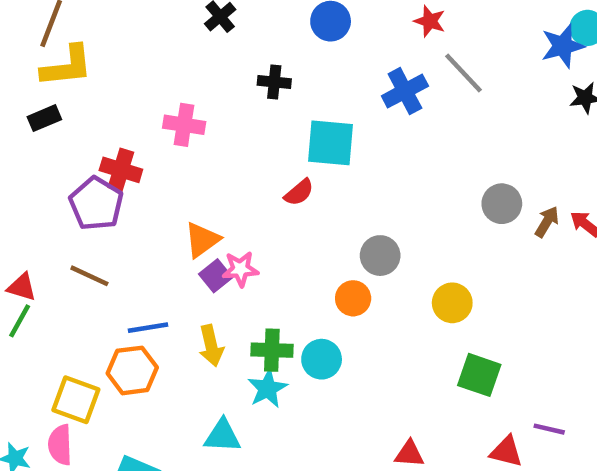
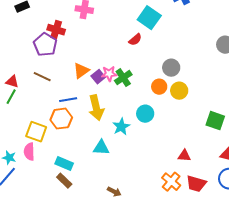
cyan square: (331, 143) -> (149, 18), turned 30
orange triangle: (202, 240) -> (81, 71), moved
yellow circle: (452, 303) -> (179, 91), moved
yellow arrow: (211, 346) -> (96, 108), size x1.4
green cross: (272, 350) -> (123, 78), moved, turned -36

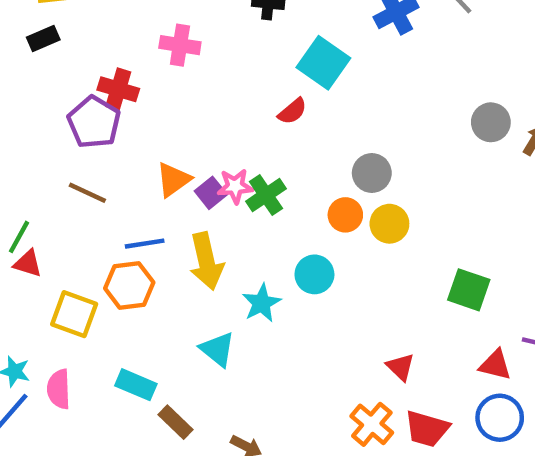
red triangle: (12, 82) -> (28, 263), moved
cyan triangle: (101, 148) -> (217, 349), turned 36
pink semicircle: (29, 152) -> (59, 389), moved
red triangle: (184, 156) -> (400, 367), turned 40
brown rectangle: (64, 181) -> (176, 422), moved

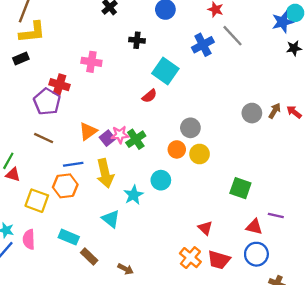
gray circle: (491, 122) -> (252, 113), moved

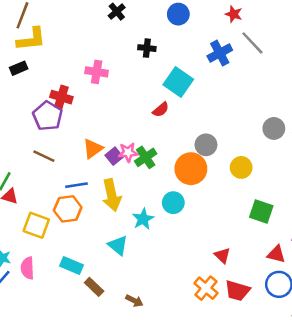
orange circle: (177, 149) -> (191, 169), size x1.6
yellow circle: (200, 154) -> (241, 167), moved

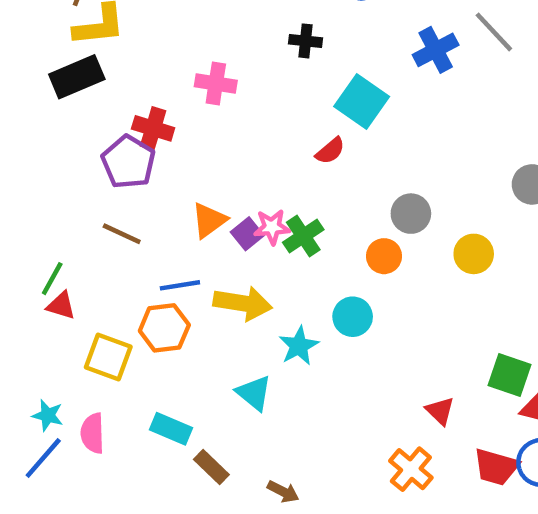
black rectangle: (19, 68) -> (77, 77), size x1.6
orange circle: (191, 169) -> (384, 256), size x0.6
yellow arrow: (112, 195) -> (243, 303), turned -68
green square: (261, 211) -> (510, 375), moved
red trapezoid: (237, 291) -> (496, 467), moved

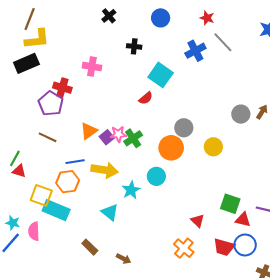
orange circle: (384, 256) -> (171, 148), size x1.5
cyan rectangle: (171, 429) -> (56, 210), moved, size x1.4

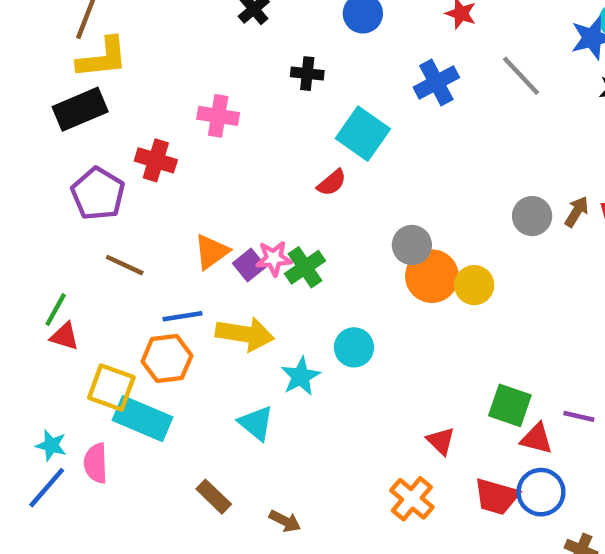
gray line: (223, 42) -> (521, 76), moved
purple pentagon: (51, 103) -> (98, 194), moved
orange circle: (171, 148) -> (432, 276), moved

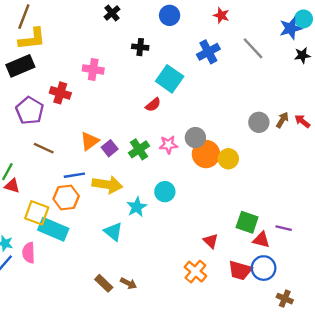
pink star: (274, 258) -> (168, 145), moved
brown rectangle: (214, 497) -> (104, 283), moved

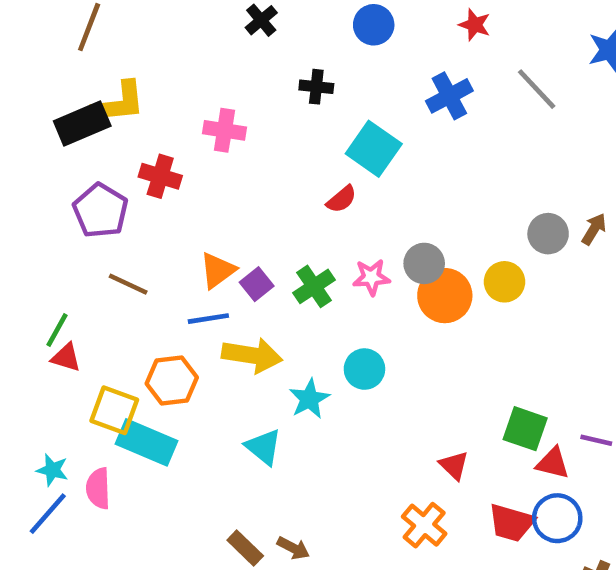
yellow L-shape: (32, 39) -> (119, 103), moved
yellow circle: (228, 159) -> (504, 282), moved
blue line: (74, 175) -> (208, 319), moved

